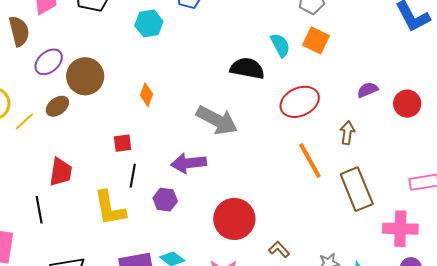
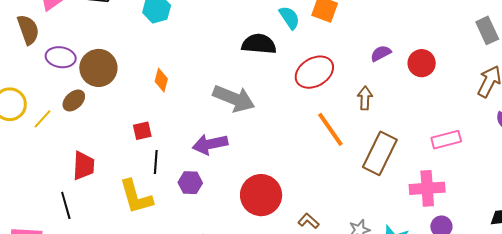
purple ellipse: (49, 62) -> (61, 57), turned 56
brown rectangle: (357, 189) -> (380, 153), turned 54

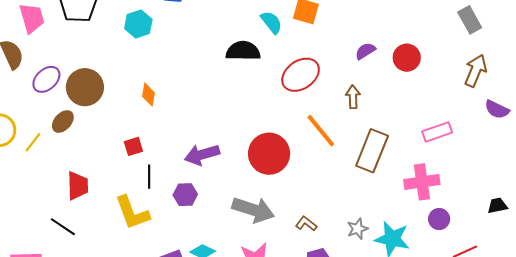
purple ellipse: (61, 57) -> (46, 79), turned -48
gray arrow: (234, 99) -> (253, 210), moved
red circle: (261, 195) -> (269, 154), moved
black line: (66, 205) -> (63, 227), turned -36

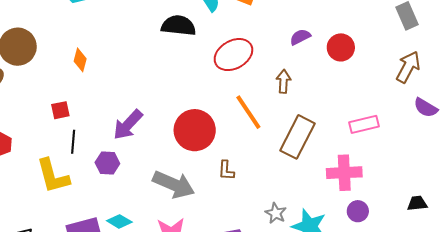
purple arrow: (202, 155) -> (128, 125), turned -36
brown L-shape: (306, 224) -> (226, 170), moved, turned -130
gray star: (358, 229) -> (276, 213), turned -30

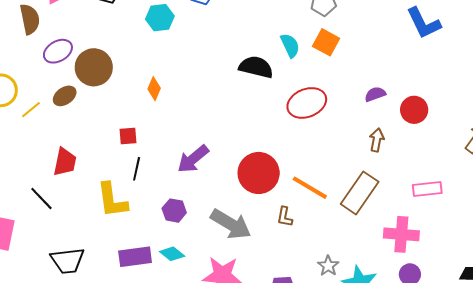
brown arrow: (284, 81) -> (377, 140), moved
orange line: (248, 112) -> (310, 188), moved, turned -33
purple hexagon: (107, 163) -> (174, 211), moved

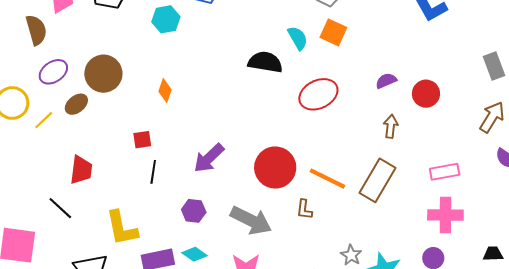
purple ellipse: (58, 51) -> (53, 72), moved
yellow L-shape: (112, 200) -> (122, 228), moved
pink cross: (401, 234) -> (445, 215), moved

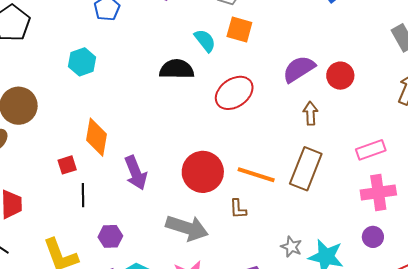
cyan hexagon: (166, 19) -> (82, 62), moved
purple semicircle: (386, 81) -> (299, 69), size x1.6
orange diamond: (165, 91) -> (97, 137), moved, size x1.6
purple arrow: (209, 158) -> (136, 173), turned -60
purple hexagon: (194, 211) -> (110, 236), moved

